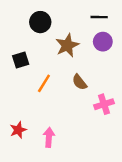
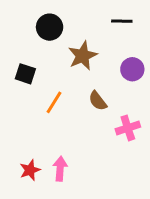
purple circle: (103, 42) -> (132, 69), moved
black square: (21, 60) -> (25, 74), turned 35
red star: (18, 130) -> (30, 170), moved

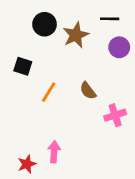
brown star: (83, 56) -> (76, 35), moved
purple circle: (132, 69) -> (119, 47), moved
red star: (30, 170) -> (27, 164), moved

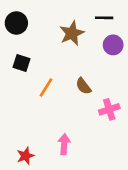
black circle: (45, 24) -> (16, 23), moved
pink arrow: (54, 152) -> (64, 144), moved

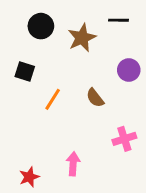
black circle: (16, 23) -> (41, 26), moved
purple circle: (113, 45) -> (129, 70), moved
pink cross: (109, 109) -> (124, 139), moved

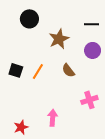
black line: (119, 20) -> (91, 24), moved
brown star: (82, 38) -> (59, 39), moved
black square: (25, 71) -> (16, 70), moved

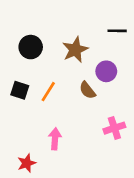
black circle: (29, 19) -> (31, 47), moved
purple circle: (93, 50) -> (106, 71), moved
pink arrow: (53, 118) -> (55, 139), moved

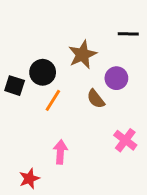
black circle: (31, 47) -> (43, 72), moved
black square: (20, 90) -> (15, 86), moved
pink cross: (114, 128) -> (125, 140), turned -35

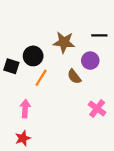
black line: (128, 34) -> (99, 35), moved
brown star: (82, 55) -> (64, 42), turned 30
pink arrow: (60, 152) -> (25, 109), moved

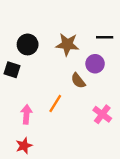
black circle: (33, 56) -> (28, 44), moved
orange line: (41, 78) -> (55, 103), moved

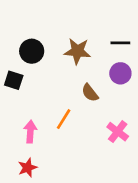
purple circle: (95, 64) -> (120, 73), moved

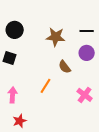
black circle: (32, 51) -> (15, 30), moved
pink arrow: (30, 132) -> (13, 95), moved

